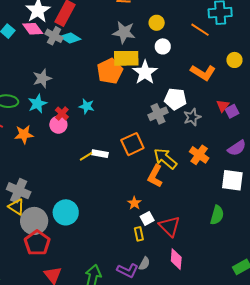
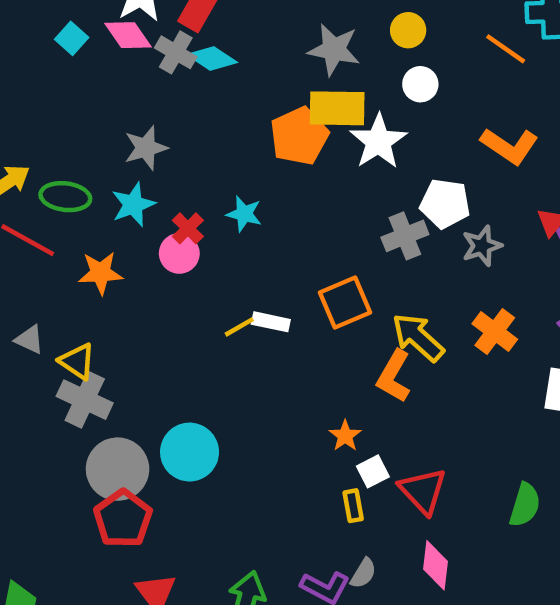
yellow triangle: (16, 207) -> (77, 361), moved
green semicircle: (217, 215) -> (525, 505), moved

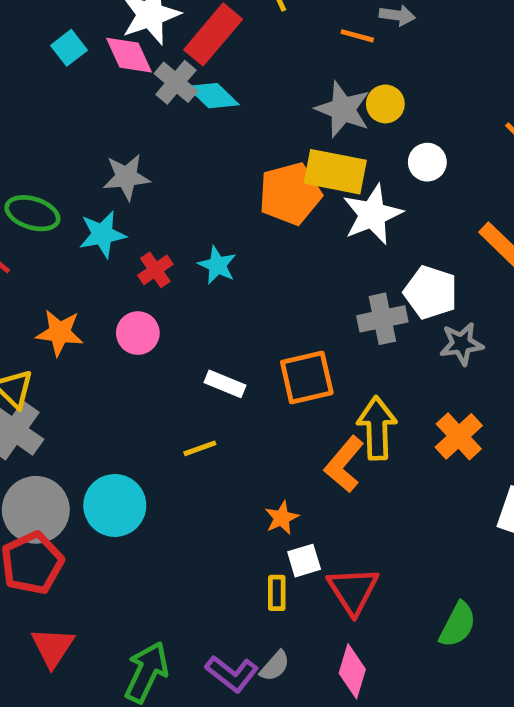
yellow circle: (408, 30) -> (385, 104), moved
pink circle: (179, 253) -> (138, 333), moved
orange star: (101, 273) -> (60, 333), moved
yellow line: (239, 327) -> (200, 448), moved
yellow arrow: (418, 337) -> (377, 428), turned 36

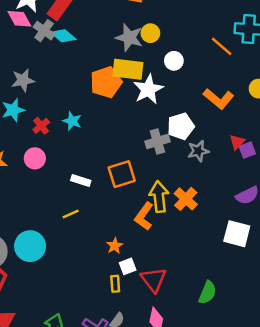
white pentagon: (431, 292) -> (181, 126), turned -30
orange cross: (459, 436) -> (186, 199), moved

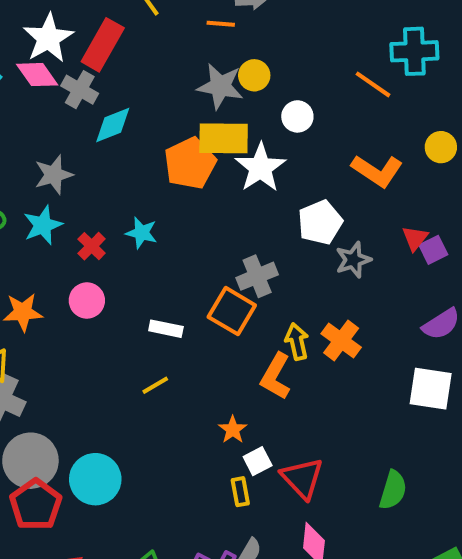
cyan diamond: (63, 36) -> (113, 125), moved, turned -55
gray cross: (157, 141) -> (257, 276), moved
orange square: (122, 174) -> (232, 311), turned -36
yellow arrow: (159, 197) -> (297, 342), size x0.7
cyan circle: (30, 246) -> (95, 479), moved

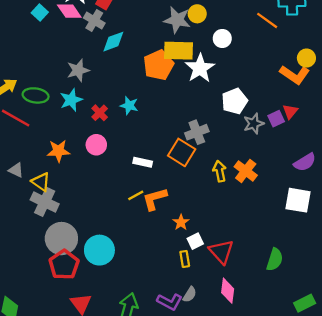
orange L-shape: (377, 171) -> (295, 75), moved
purple square: (433, 250) -> (276, 119), moved
orange L-shape: (276, 376) -> (155, 199), moved, turned 44

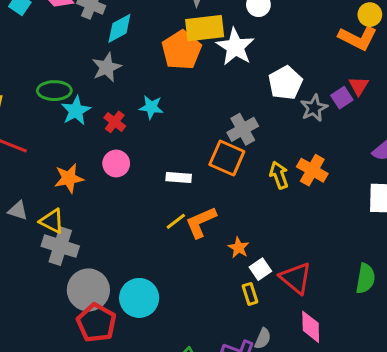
gray star: (78, 70) -> (107, 67), moved
green ellipse: (36, 95) -> (54, 91), moved

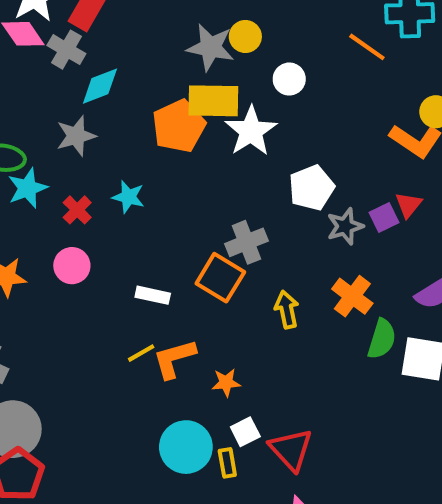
orange cross: (312, 170) -> (352, 296), moved
orange star: (239, 248) -> (226, 383), moved, turned 30
green semicircle: (365, 278) -> (382, 339), moved
cyan circle: (139, 298) -> (186, 447), moved

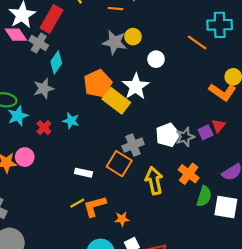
cyan diamond: (100, 86) -> (56, 62), turned -35
yellow rectangle: (213, 101) -> (116, 101), moved, turned 36
white pentagon: (312, 188) -> (168, 135), moved
pink circle: (72, 266) -> (25, 157), moved
yellow arrow: (287, 310) -> (154, 181), size x1.4

